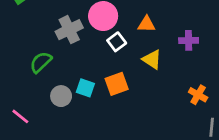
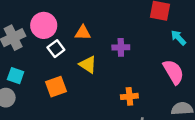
cyan square: (85, 88) -> (16, 76), moved
orange cross: (198, 95) -> (129, 96), turned -35

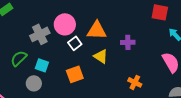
orange triangle: (83, 33) -> (97, 30), size x1.5
orange cross: (129, 96) -> (135, 82), turned 32

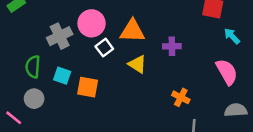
green semicircle: (19, 58) -> (33, 67), turned -42
orange square: (75, 74) -> (88, 87), moved, turned 30
gray circle: (34, 83) -> (34, 99), moved

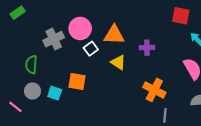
cyan square: (62, 76) -> (55, 93), moved
orange cross: (181, 97) -> (154, 90), size x1.5

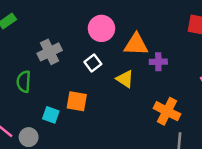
pink circle: (80, 28) -> (101, 28), moved
orange triangle: (114, 35) -> (136, 44), moved
gray circle: (32, 91) -> (29, 137), moved

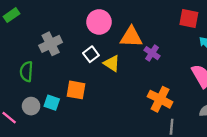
purple cross: (158, 62) -> (152, 53), turned 35
yellow triangle: (125, 79) -> (112, 63), moved
gray circle: (29, 137) -> (31, 106), moved

